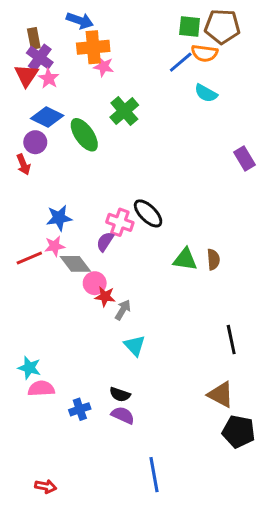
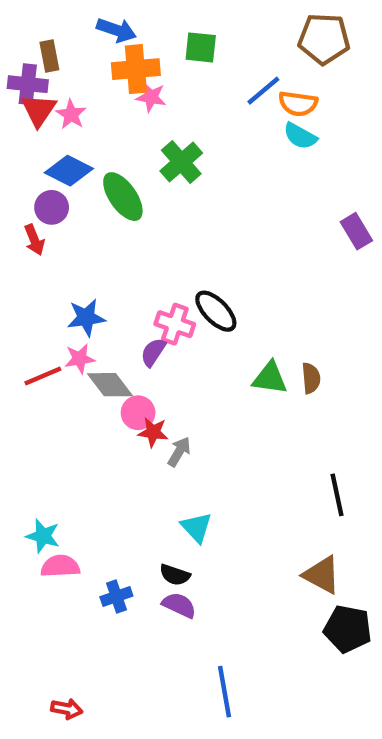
green square: (190, 26) -> (201, 47), moved
orange semicircle: (204, 53) -> (298, 104), moved
purple cross: (40, 58) -> (28, 84), moved, turned -30
cyan triangle: (135, 346) -> (196, 527), moved

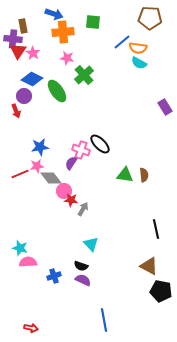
pink star: (151, 97) -> (67, 58), moved

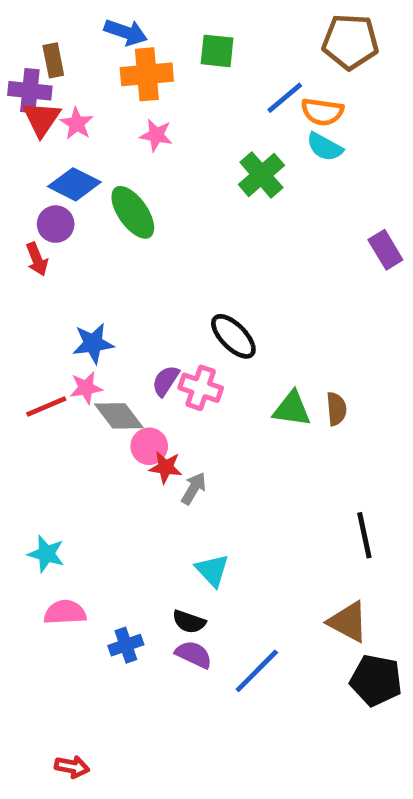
green cross: (84, 75) -> (261, 175), moved
pink cross: (81, 150) -> (201, 388), moved
cyan star: (20, 248) -> (46, 554), moved
blue line: (104, 320) -> (257, 671), moved, turned 55

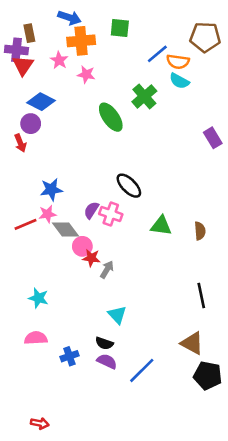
brown pentagon: (350, 42) -> (205, 37), moved
pink star: (77, 123) -> (59, 60), moved
green ellipse: (133, 212) -> (111, 117), moved
brown semicircle: (336, 409) -> (200, 231), moved
cyan star: (46, 554) -> (38, 298), moved

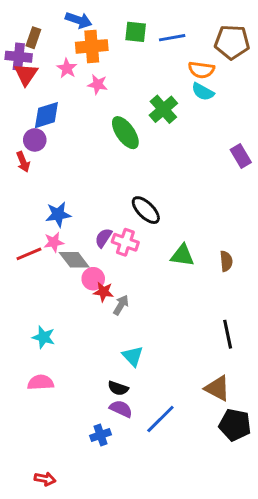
brown rectangle: (29, 33) -> (33, 38), turned 30
blue line: (157, 54) -> (172, 38), moved, turned 30
blue diamond: (41, 102) -> (46, 115), turned -44
blue cross: (69, 356) -> (101, 435), moved

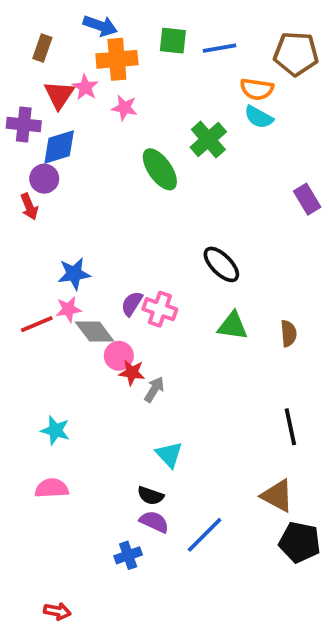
purple cross: (19, 57) -> (24, 125), moved
red triangle: (26, 74) -> (59, 95), moved
black ellipse: (146, 210) -> (221, 264), moved

